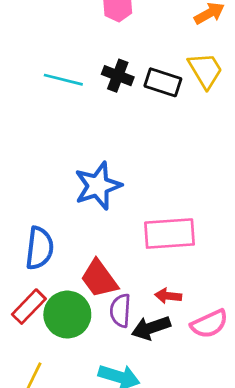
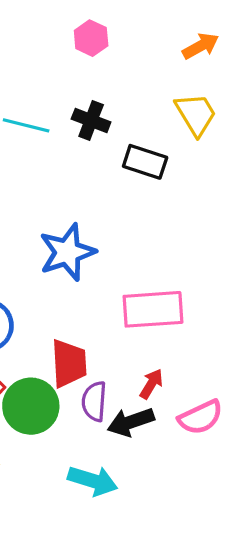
black rectangle: (163, 82) -> (145, 162), moved
red trapezoid: (99, 279) -> (69, 363), turned -147
red arrow: (168, 296) -> (151, 384), turned 115

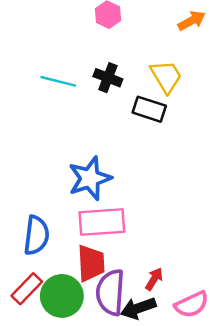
yellow trapezoid: (196, 114) -> (166, 76), moved
pink rectangle: (153, 309) -> (102, 222), moved
purple semicircle: (94, 401) -> (110, 292), size x1.5

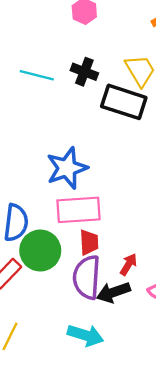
black rectangle: (149, 109) -> (124, 102), size x1.4
red trapezoid: (91, 263) -> (89, 242), moved, size x0.7
green circle: (62, 296) -> (40, 250), moved

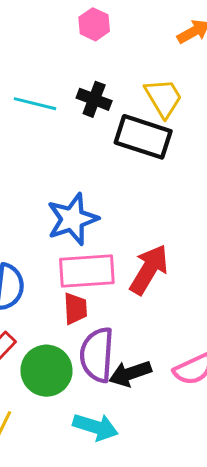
red trapezoid: (89, 242) -> (75, 309), moved
green circle: (40, 250) -> (46, 371), moved
red arrow: (128, 264) -> (149, 270), moved, size x1.8

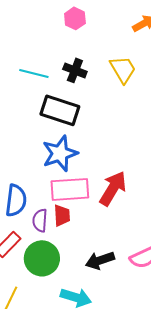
black rectangle: (143, 137) -> (60, 110), moved
purple semicircle: (97, 355) -> (40, 220), moved, size x0.6

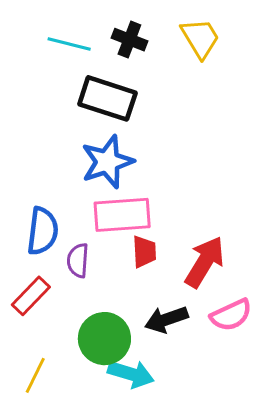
red arrow: (113, 188) -> (205, 262), moved
red trapezoid: (62, 215) -> (144, 252), moved
green circle: (42, 258) -> (104, 339), moved

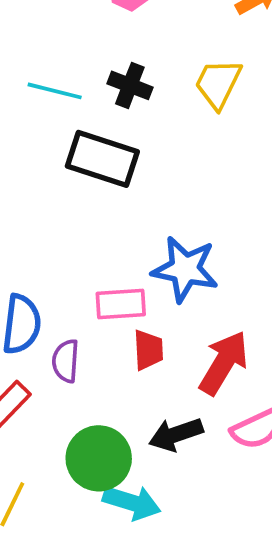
yellow trapezoid: (200, 38) -> (218, 84), turned -123
blue star: (107, 162) -> (185, 269), moved, turned 30
pink rectangle: (122, 215) -> (121, 304), size x0.7

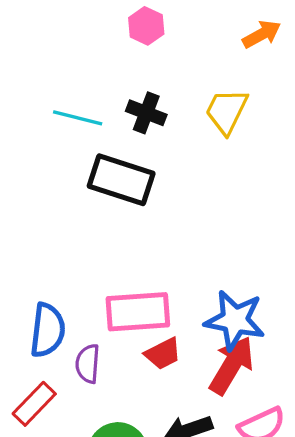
blue star: (185, 269) -> (235, 320), moved
pink rectangle: (121, 304) -> (138, 312), size x1.4
red trapezoid: (148, 350) -> (163, 354), turned 66

